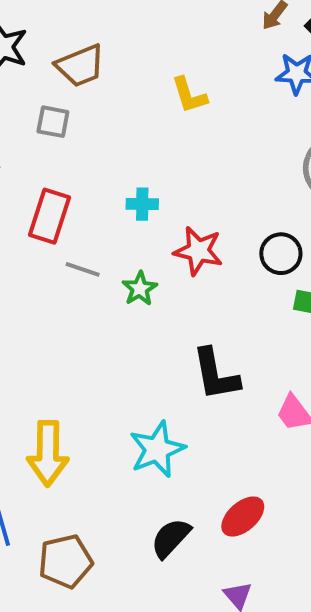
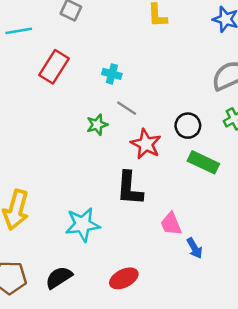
red star: (198, 251) -> (146, 144), moved
gray line: (83, 269) -> (127, 108), moved
black semicircle: (171, 538) -> (59, 278), moved

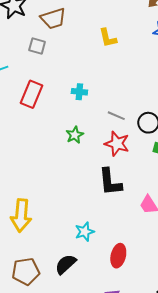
gray line: (127, 108) -> (116, 116), moved
cyan star: (83, 224) -> (85, 232), moved, size x0.7
red ellipse: (124, 278) -> (118, 256), turned -40

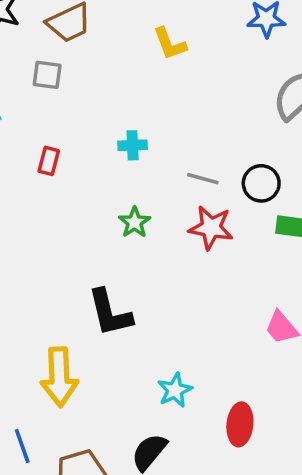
red rectangle: (31, 94) -> (49, 161), size x0.6
black L-shape: (110, 182) -> (110, 313), moved

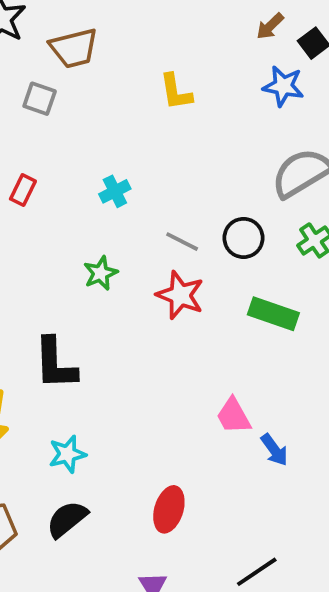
cyan cross: (133, 145) -> (115, 191), turned -36
black circle: (261, 183) -> (244, 238), moved
cyan star: (175, 390) -> (67, 454), moved

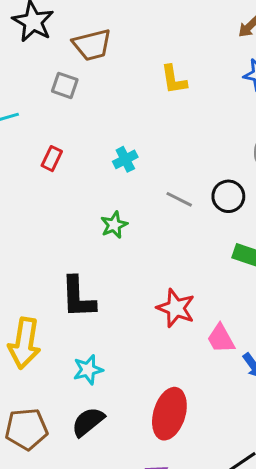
red star: (180, 295) -> (176, 308), moved
red ellipse: (169, 509) -> (169, 414), size x1.4

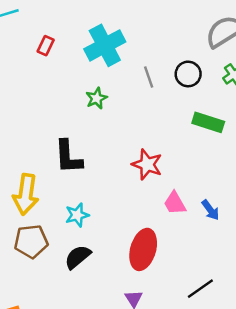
cyan cross: (125, 159) -> (105, 45), size x2.0
gray line: (179, 199) -> (149, 77), turned 45
pink trapezoid: (221, 339) -> (175, 203), moved
brown pentagon: (26, 429) -> (31, 241), moved

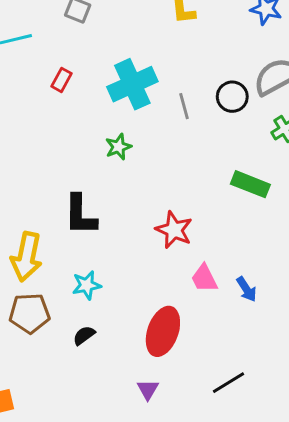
black circle: (188, 74) -> (232, 97), moved
gray line: (149, 77) -> (184, 106), moved
black semicircle: (78, 257) -> (84, 335), size x0.7

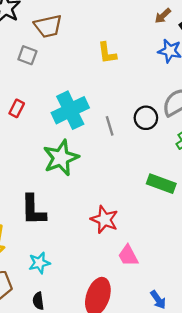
green star: (118, 147) -> (61, 158), size x1.8
blue arrow: (246, 289) -> (158, 300), moved
black semicircle: (84, 335) -> (38, 301), turned -60

